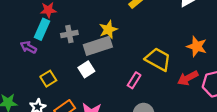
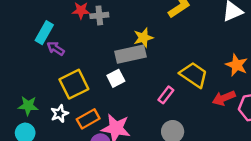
cyan rectangle: (42, 29) -> (44, 33), moved
gray cross: (69, 34) -> (99, 15), moved
yellow square: (48, 79) -> (74, 84), size x1.6

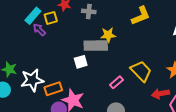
gray cross: (99, 15) -> (89, 11), moved
yellow square: (74, 84) -> (51, 18), moved, size x0.6
white star: (60, 114) -> (32, 80), size x1.6

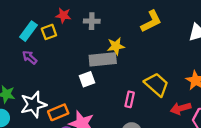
purple arrow: (39, 30) -> (30, 57), moved
pink rectangle: (116, 82) -> (130, 99), turned -32

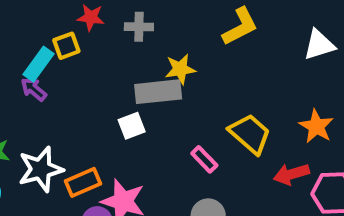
cyan rectangle: (28, 31) -> (38, 64), moved
pink rectangle: (130, 99) -> (204, 159), turned -56

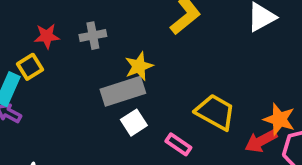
white square: (132, 126) -> (134, 123), moved
orange star: (316, 126) -> (279, 119), moved

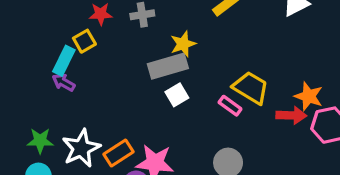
red arrow: (261, 141) -> (291, 115), turned -152
pink rectangle: (178, 144) -> (230, 106), moved

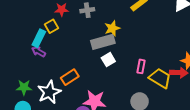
yellow trapezoid: (251, 88) -> (160, 78), moved
pink rectangle: (230, 106) -> (141, 66), turned 64
orange rectangle: (118, 153) -> (70, 77), moved

